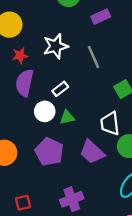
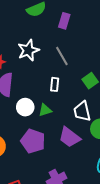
purple rectangle: (101, 17) -> (64, 21), turned -42
white rectangle: (60, 89) -> (55, 84), moved, turned -40

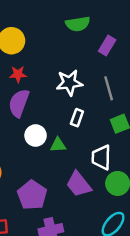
white star: (28, 50) -> (69, 83), moved
gray line: (62, 56) -> (109, 88), moved
purple pentagon: (33, 141) -> (32, 195), moved

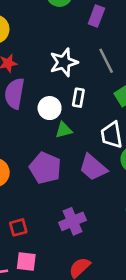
white circle: (36, 135) -> (50, 108), moved
purple pentagon: (32, 195) -> (45, 168), moved

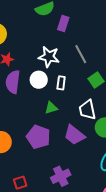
purple rectangle: (96, 16) -> (63, 24), moved
white star: (64, 62) -> (49, 57), turned 30
white circle: (50, 108) -> (39, 80), moved

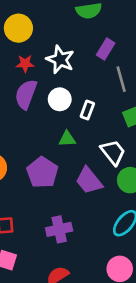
purple rectangle: (63, 24) -> (106, 49), moved
white star: (49, 57) -> (60, 60), moved
white trapezoid: (87, 110) -> (113, 152), turned 140

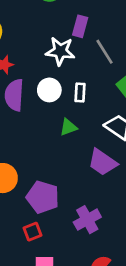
white star: (60, 60) -> (60, 51), moved
purple pentagon: (42, 172) -> (43, 197), moved

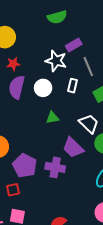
purple rectangle: (80, 26) -> (74, 45), turned 35
white rectangle: (80, 92) -> (73, 86), moved
purple cross: (87, 220) -> (55, 167), moved, turned 30

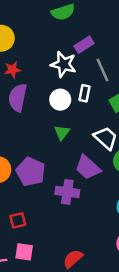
white circle: (43, 88) -> (60, 100), moved
green triangle: (52, 118) -> (62, 132), turned -40
purple pentagon: (25, 166) -> (31, 172), moved

